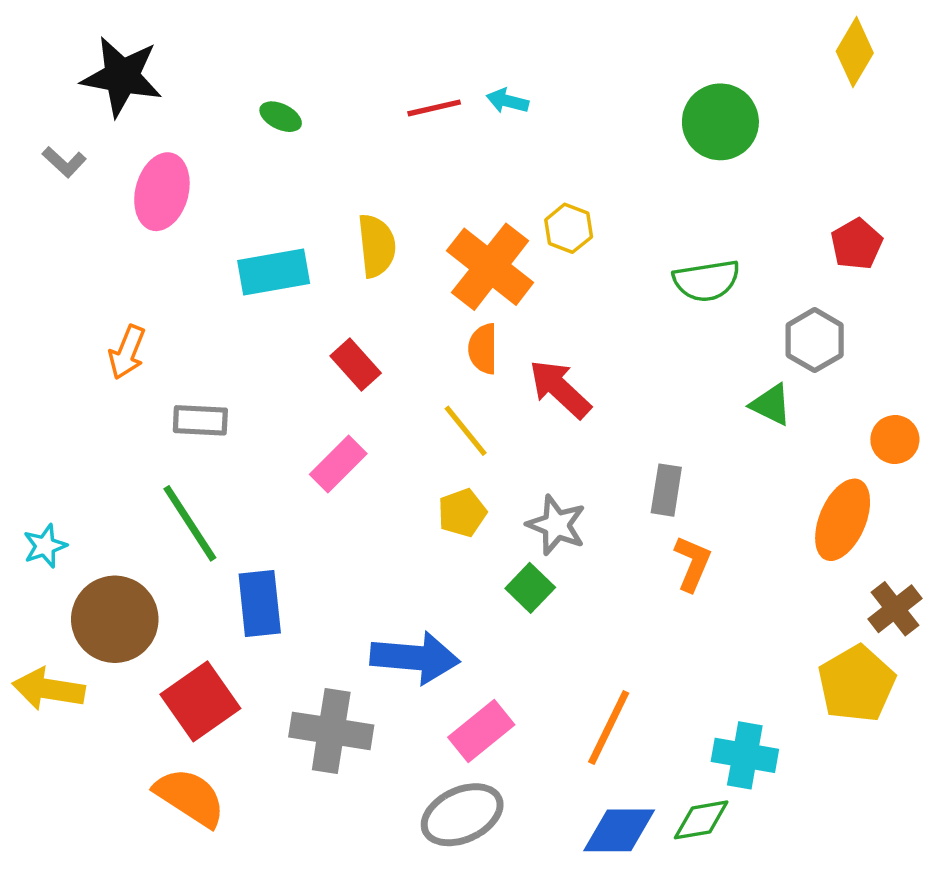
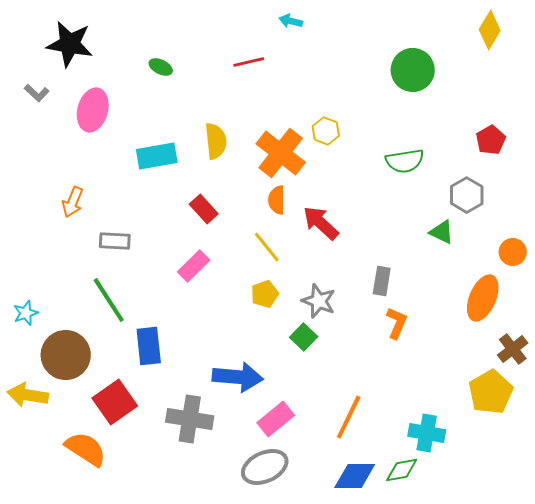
cyan arrow: (507, 101) -> (291, 21), moved
orange semicircle: (190, 797) -> (86, 449), moved

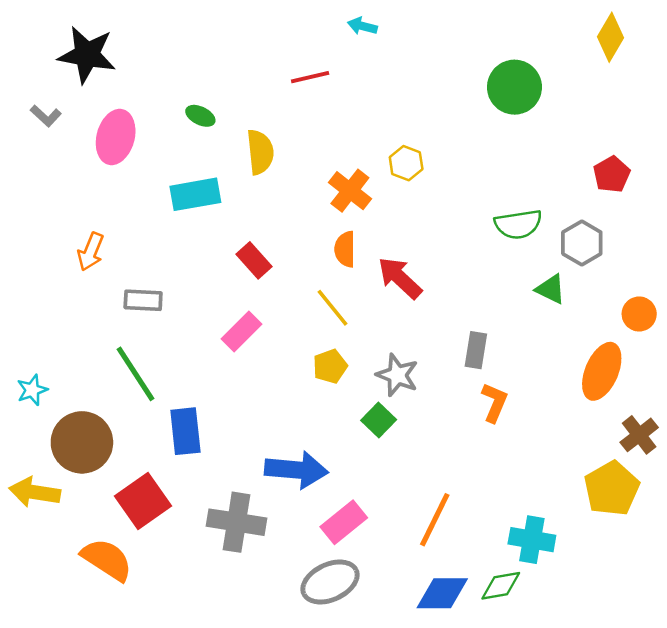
green ellipse: (161, 67) -> (200, 116), moved
yellow semicircle: (216, 141) -> (260, 152), moved
orange cross: (281, 153) -> (350, 191), size x0.7
green semicircle: (405, 161) -> (518, 224), moved

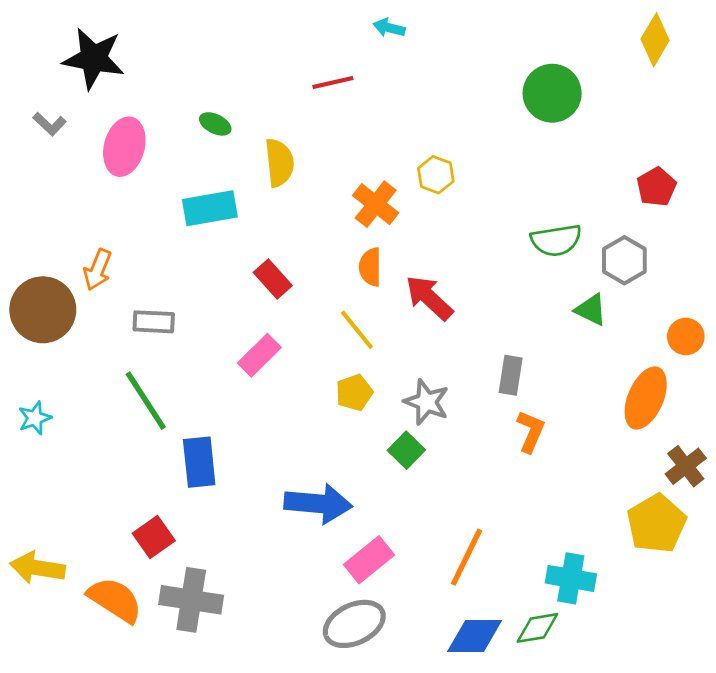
brown circle: (82, 442) -> (43, 310), moved
yellow arrow: (35, 492) -> (37, 568), moved
red square: (143, 501) -> (154, 537), size x0.7
gray cross: (237, 522) -> (191, 600), moved

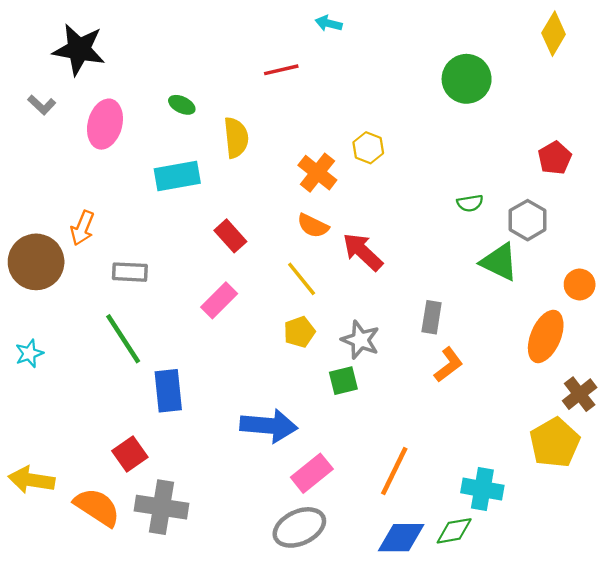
green semicircle: (556, 240) -> (470, 203), size x0.6
orange semicircle: (370, 267) -> (313, 226), turned -64
green triangle: (591, 310) -> (499, 262), size x1.4
orange L-shape: (531, 431) -> (448, 365), turned 30
green square: (406, 450) -> (343, 381), turned 32

